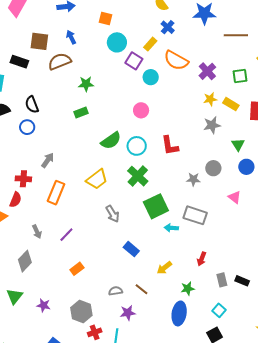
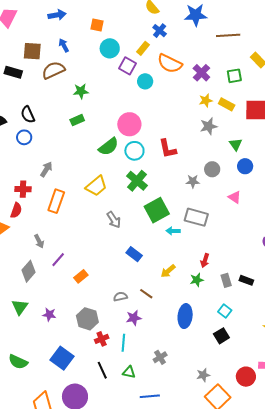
pink circle: (141, 110) -> (129, 124), moved, size x1.5
purple line: (66, 235) -> (58, 260), moved
green star: (188, 288) -> (197, 280), moved

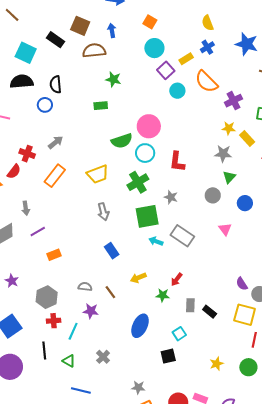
green triangle: (236, 144) -> (229, 177), moved
gray star: (193, 181) -> (171, 197), moved
gray cross: (160, 357) -> (103, 357), turned -32

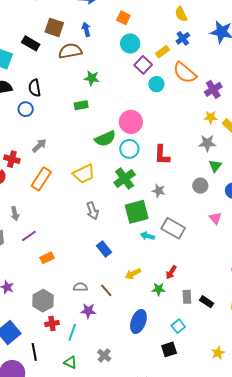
black line: (44, 351) -> (34, 352), moved

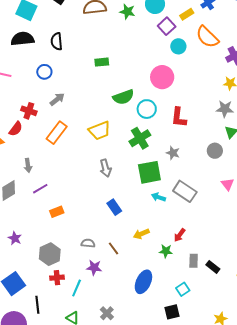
green star: (92, 78) -> (127, 12), moved
blue circle: (26, 109) -> (44, 72), moved
pink circle: (131, 122) -> (162, 77), moved

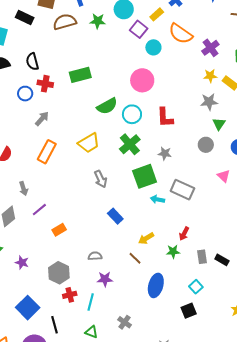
green rectangle: (102, 62) -> (80, 75), size x1.5
red cross: (29, 111) -> (45, 84), moved
brown line: (114, 248) -> (135, 258), moved

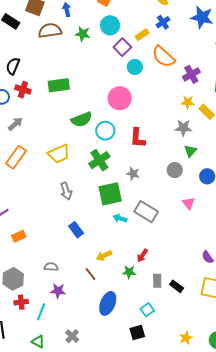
black semicircle: (32, 62) -> (13, 66), turned 30

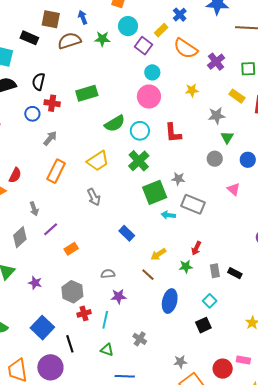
cyan circle: (135, 67) -> (152, 72), moved
yellow star: (188, 102) -> (192, 90), moved
gray star: (133, 174) -> (178, 179), moved
gray arrow: (66, 191) -> (94, 197), moved

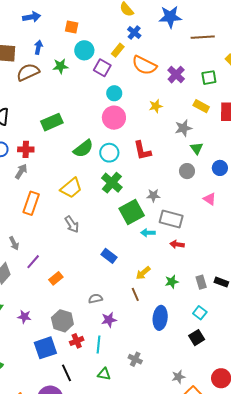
blue arrow: (83, 17) -> (38, 47), turned 40
red cross: (52, 103) -> (26, 149), moved
red arrow: (196, 248) -> (177, 244), moved, turned 80
brown line: (148, 275) -> (135, 294), turned 32
blue square: (42, 328) -> (45, 348), moved, turned 35

